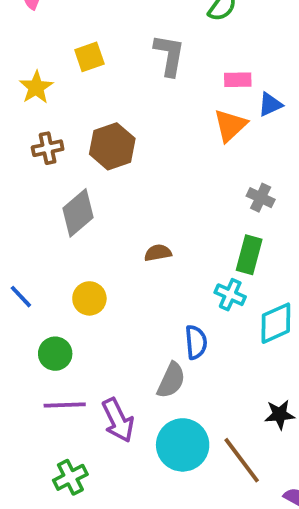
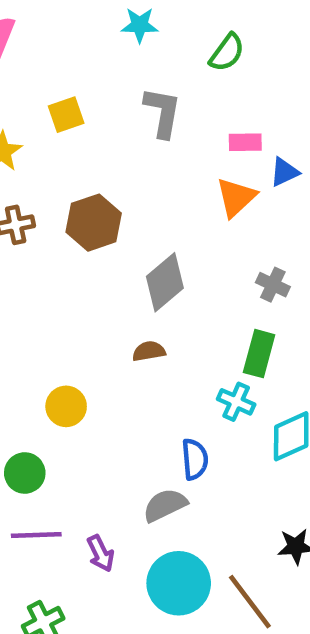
gray diamond: (78, 213) -> (165, 282), moved
gray semicircle: (171, 380) -> (165, 505), turned -141
purple arrow: (118, 420) -> (101, 553), size x0.7

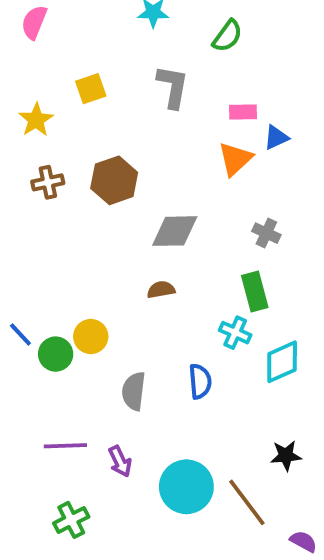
gray diamond: (165, 282) -> (175, 231), turned 39
green rectangle: (259, 354) -> (255, 292), turned -30
green circle: (25, 473) -> (56, 354), moved
gray semicircle: (165, 505) -> (134, 391), moved, turned -57

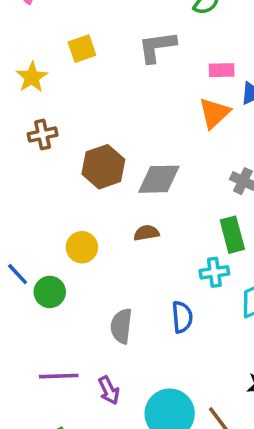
gray L-shape: (173, 87) -> (157, 47), turned -108
brown hexagon: (114, 180) -> (103, 167), moved
cyan cross: (235, 333) -> (214, 272), turned -32
yellow circle: (91, 336) -> (82, 247), moved

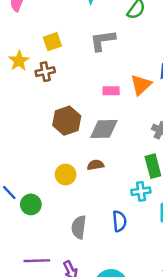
pink rectangle: (222, 70) -> (111, 91), moved
brown cross: (43, 135) -> (45, 72), moved
yellow circle: (82, 247) -> (66, 175), moved

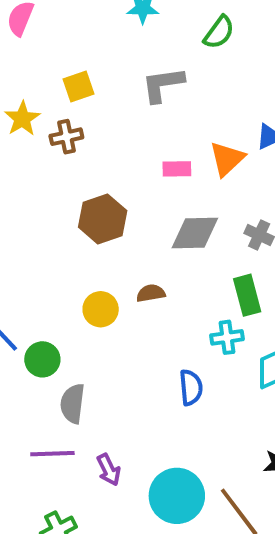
gray diamond: (104, 129) -> (195, 233), moved
gray semicircle: (79, 227) -> (72, 404), moved

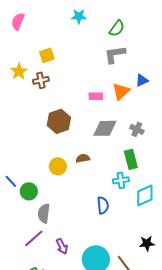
gray L-shape: (163, 85) -> (115, 54), moved
purple line: (52, 454) -> (34, 238), turned -40

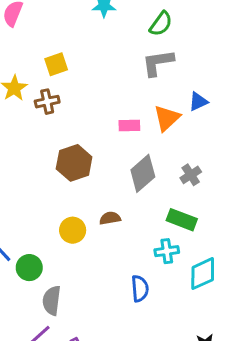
gray diamond: (105, 128) -> (143, 173), turned -40
gray cross: (137, 129) -> (191, 175), turned 32
green rectangle: (131, 159) -> (182, 220), turned -54

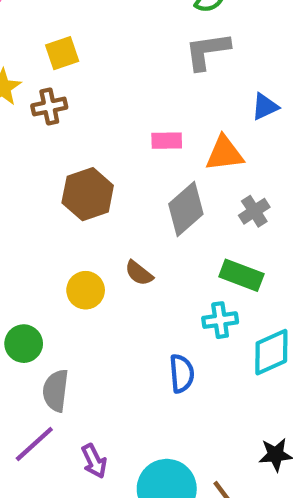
orange triangle: (167, 118) -> (224, 154), moved, turned 36
brown semicircle: (110, 218) -> (139, 273), turned -132

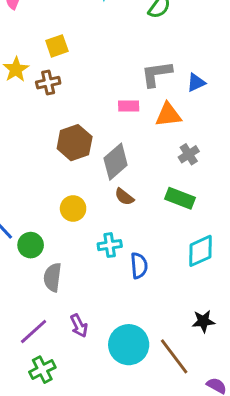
gray L-shape: (207, 51) -> (157, 74), moved
gray diamond: (186, 209) -> (116, 162), moved
brown semicircle: (139, 273) -> (124, 197), moved
cyan cross: (220, 320) -> (110, 245), moved
purple line: (34, 444) -> (34, 331), moved

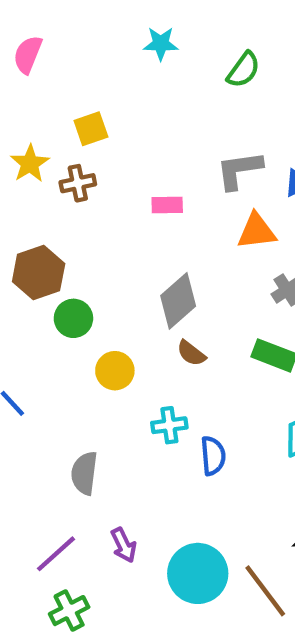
pink rectangle: (129, 106) -> (167, 205), moved
brown hexagon: (75, 143) -> (39, 273), moved
green circle: (31, 245) -> (73, 318), moved

